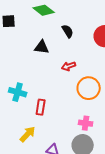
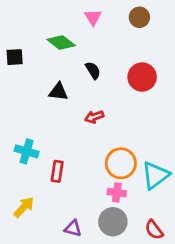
orange circle: (89, 88) -> (121, 163), moved
yellow arrow: (28, 134) -> (24, 207), moved

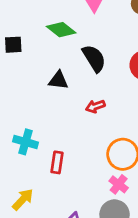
black semicircle: (93, 70) -> (94, 58), size x1.5
pink cross: (117, 193) -> (119, 184), turned 30

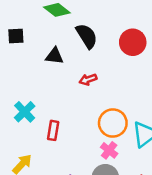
black square: (13, 45) -> (16, 36), moved
cyan cross: (25, 142) -> (25, 112), turned 30

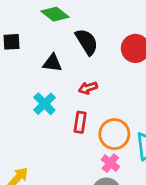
cyan cross: (25, 112) -> (44, 104), moved
red rectangle: (53, 130) -> (80, 122), moved

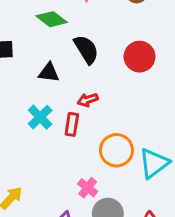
red rectangle: (80, 122) -> (72, 124), moved
pink cross: (110, 163) -> (88, 188), moved

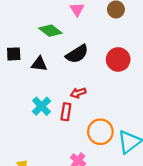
black semicircle: (86, 49) -> (77, 54), turned 90
black triangle: (49, 72) -> (39, 64), moved

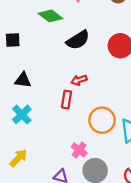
black triangle: (39, 64) -> (23, 80), moved
cyan cross: (41, 106) -> (22, 114), moved

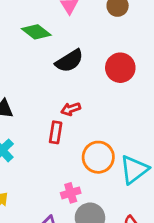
pink cross: (79, 150) -> (71, 193), turned 35

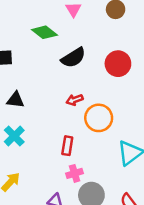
red rectangle: (56, 132) -> (67, 146), moved
orange circle: (98, 157) -> (99, 118), moved

